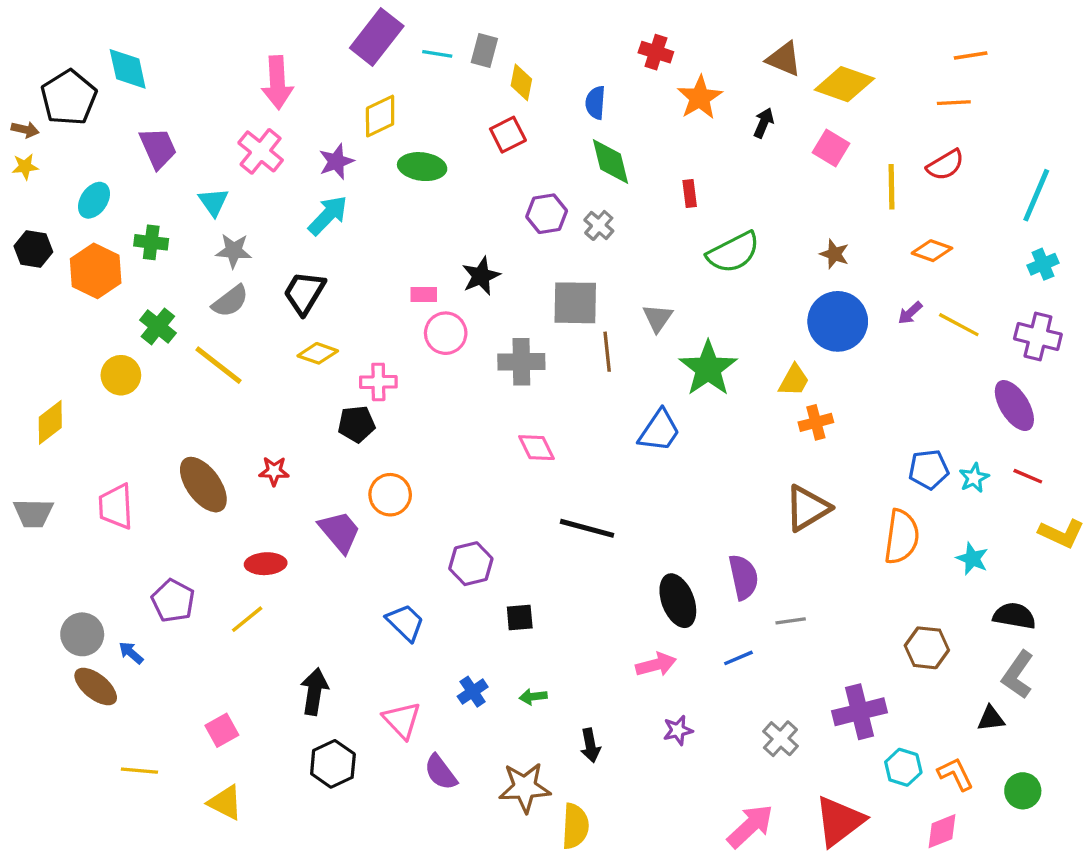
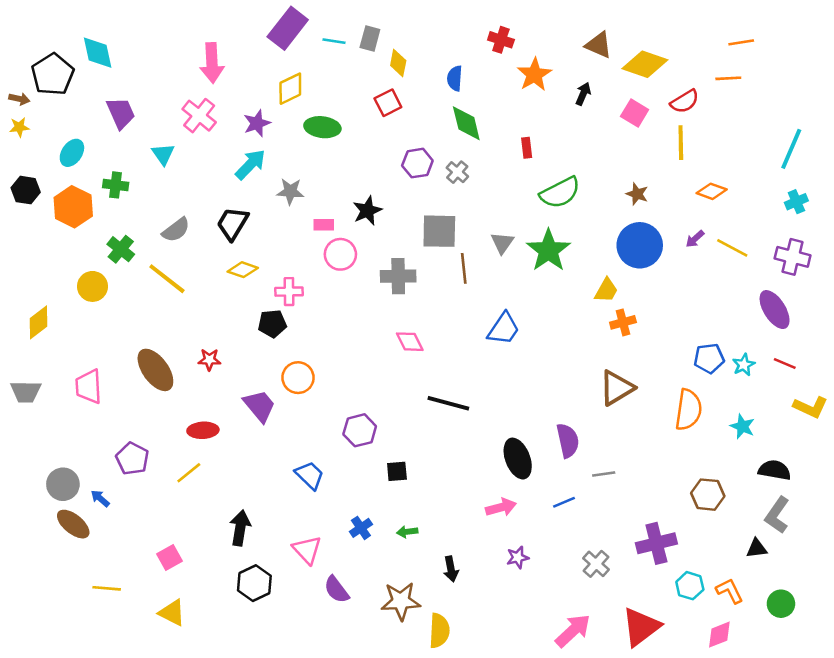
red semicircle: (945, 165) -> (685, 101), moved
gray star: (234, 251) -> (290, 191), moved
green star: (708, 368) -> (548, 250), moved

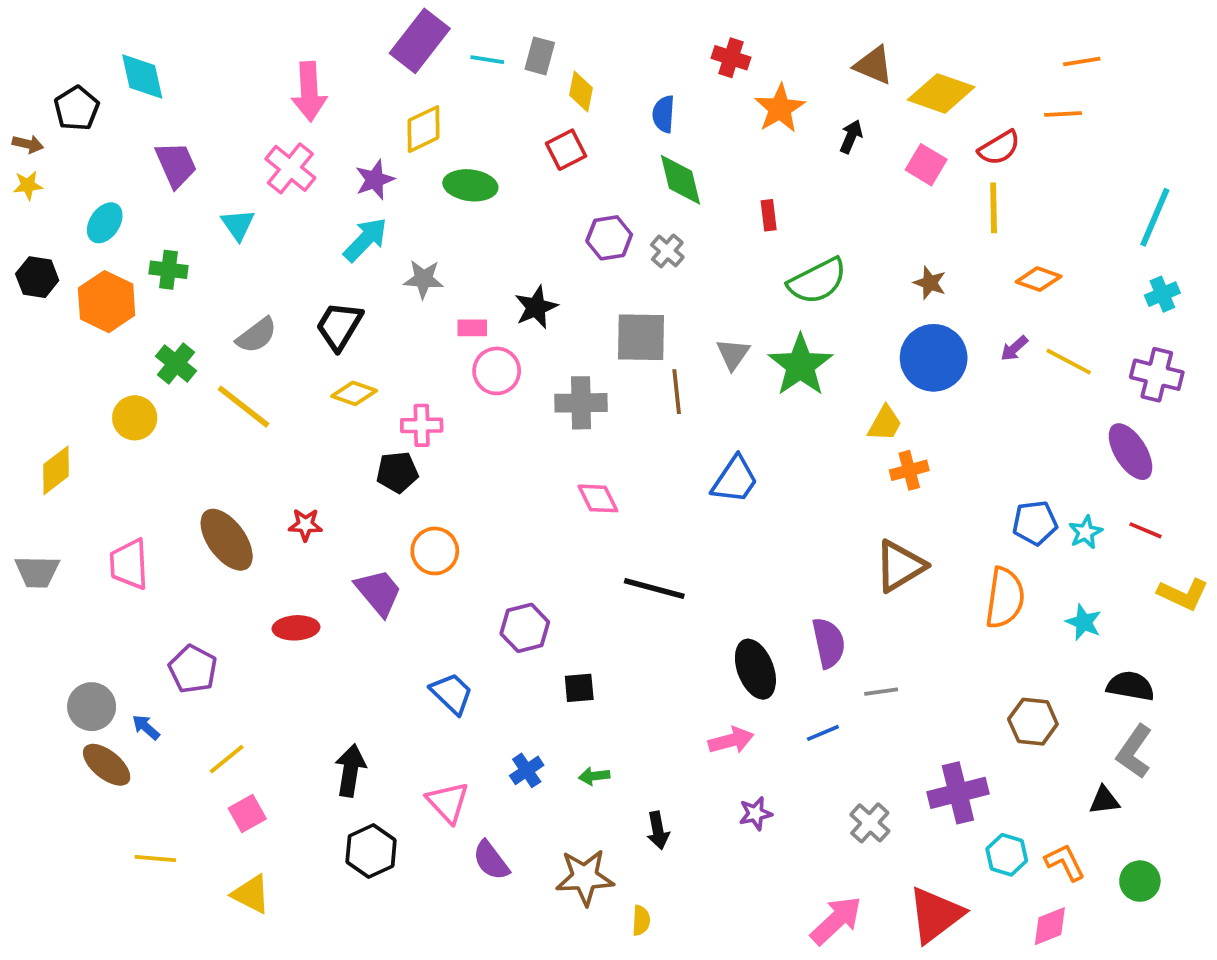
black pentagon: (53, 74) -> (77, 108), size x0.7
yellow line: (189, 473) -> (227, 759), moved
yellow semicircle: (439, 631) -> (641, 920), size x0.6

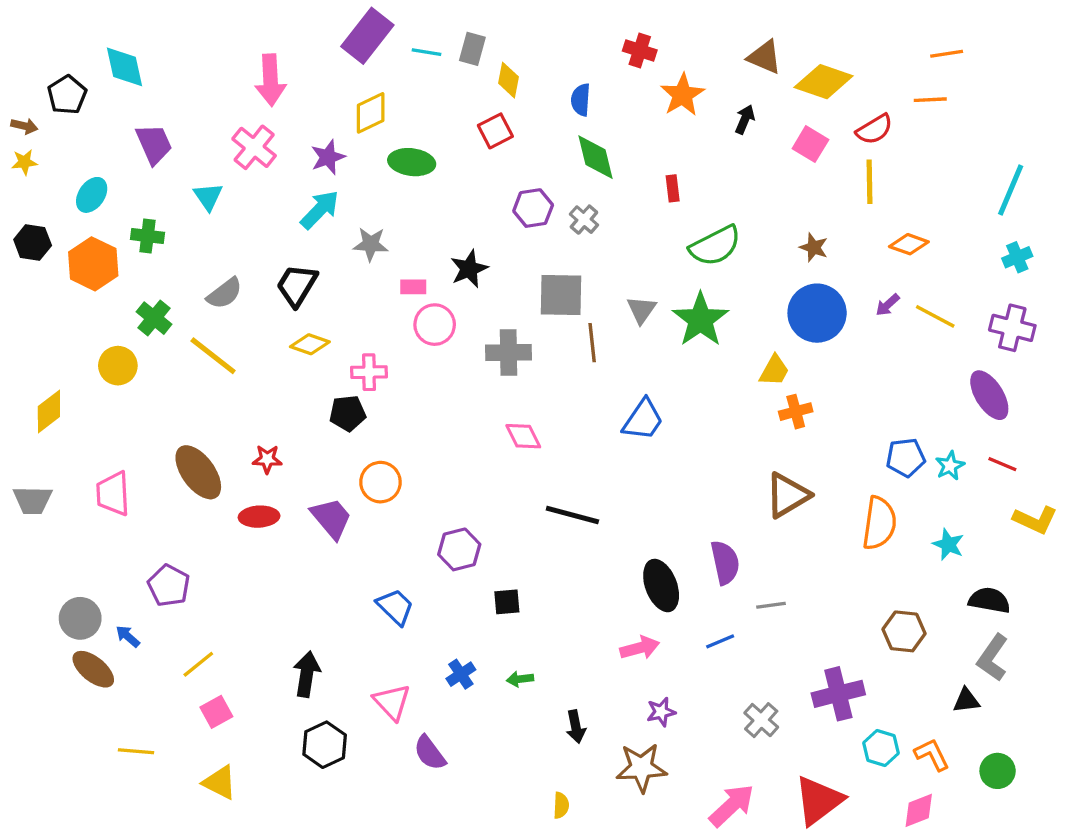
red ellipse: (296, 628) -> (259, 517), moved
brown star: (585, 877) -> (641, 768), moved

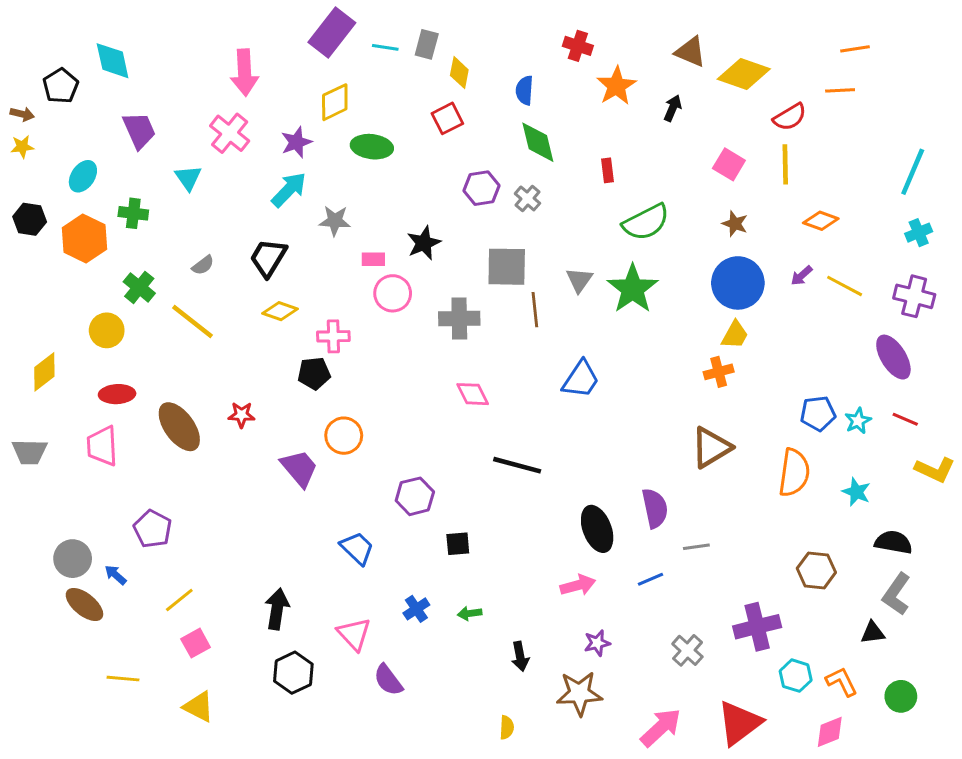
pink square: (810, 144) -> (729, 164), moved
gray semicircle: (225, 293) -> (203, 265), size x0.7
yellow trapezoid: (774, 371) -> (735, 335), moved
red ellipse: (259, 517) -> (117, 394), moved

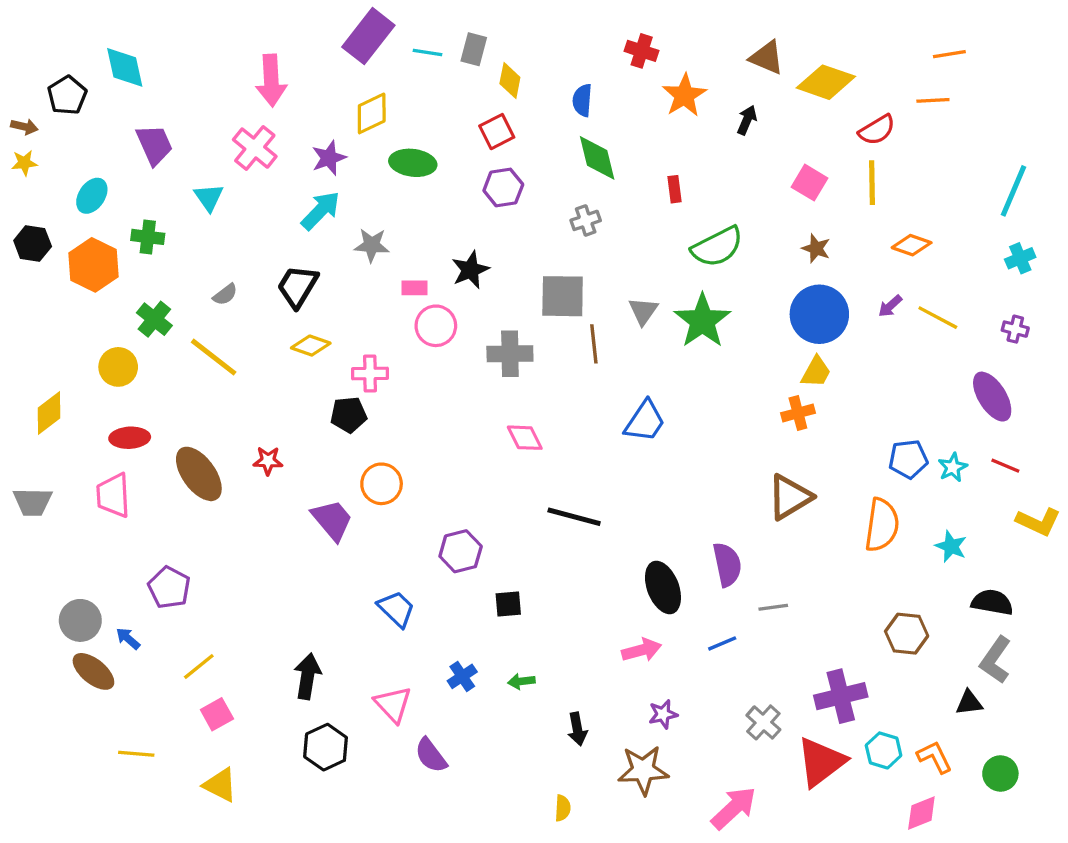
purple hexagon: (482, 188) -> (503, 188), moved
gray cross: (527, 199) -> (586, 220), turned 30
purple cross: (914, 296) -> (1015, 329), size x0.6
red triangle: (739, 723) -> (821, 762), moved

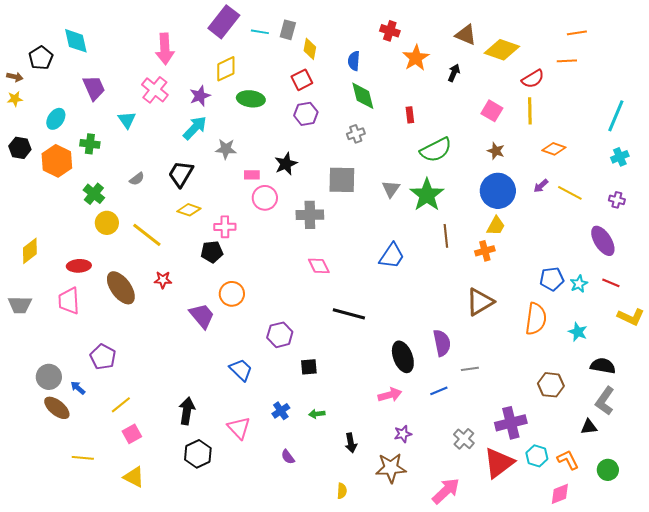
brown line: (594, 344) -> (446, 236), moved
yellow line: (214, 357) -> (147, 235), moved
yellow circle: (118, 367) -> (107, 223), moved
purple semicircle: (431, 755) -> (288, 457), moved, size x0.7

